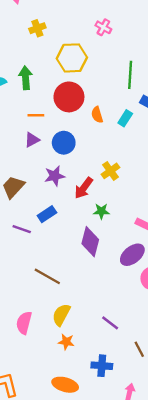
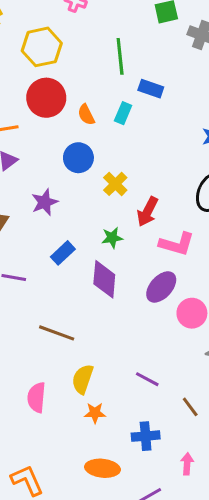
blue circle: (64, 143) -> (78, 158), moved
red arrow: (84, 188) -> (148, 212), moved
blue rectangle: (47, 214) -> (63, 253), moved

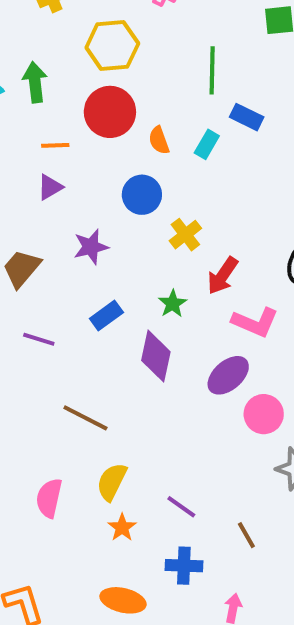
green star: (112, 238) -> (173, 304), turned -30
purple line: (147, 379) -> (181, 507), moved
orange star: (95, 413) -> (122, 528), turned 30

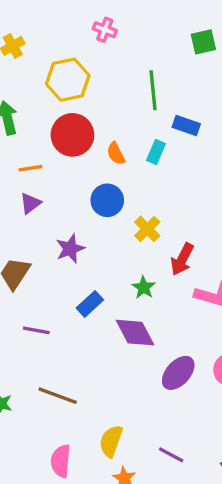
purple diamond: (156, 356) -> (135, 333), turned -33
purple ellipse: (228, 375) -> (178, 373), moved
brown line: (85, 418) -> (58, 396), moved

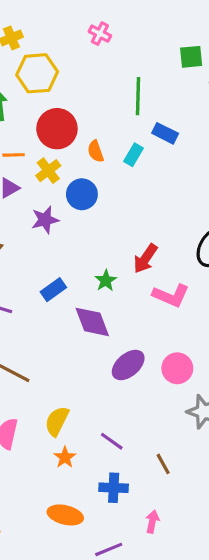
yellow hexagon: (68, 80) -> (37, 73), moved
yellow cross: (147, 229) -> (48, 171), moved
purple star: (70, 249) -> (45, 220), moved

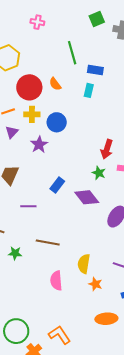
orange semicircle: (96, 151) -> (55, 84), moved
cyan rectangle: (133, 155) -> (89, 90), moved
yellow cross: (48, 171) -> (32, 114), turned -35
green star: (106, 281) -> (99, 173), moved

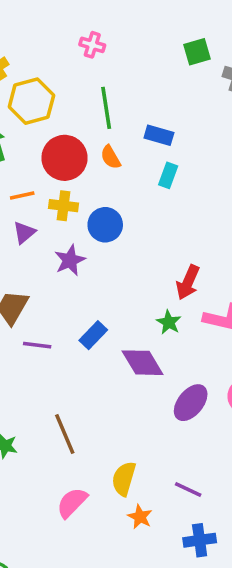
green line: (72, 53) -> (106, 108), moved
blue rectangle: (95, 70) -> (159, 135), moved
purple line: (28, 206) -> (37, 345), moved
brown line: (48, 243) -> (65, 434), turned 50
pink semicircle: (56, 281) -> (72, 503), turned 42

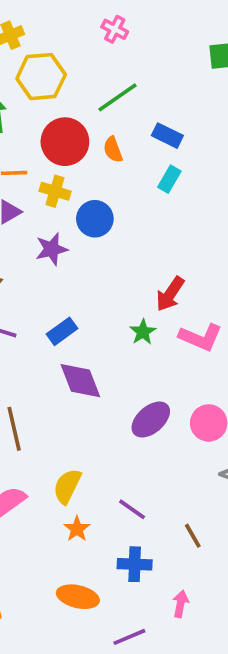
green line: (106, 108) -> (118, 97), turned 54
purple diamond: (143, 363) -> (80, 381), moved

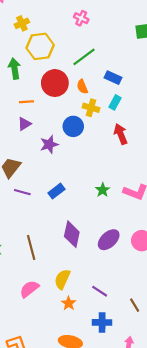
yellow cross: (55, 191) -> (91, 108), moved
red arrow: (170, 294) -> (121, 134), moved, turned 126
purple diamond: (80, 381) -> (72, 234), moved, turned 35

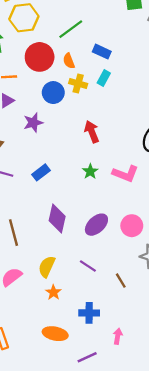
blue circle: (73, 126) -> (53, 93), moved
red arrow: (121, 134) -> (92, 132), moved
purple line: (100, 291) -> (88, 266), moved
brown line: (135, 305) -> (121, 281), moved

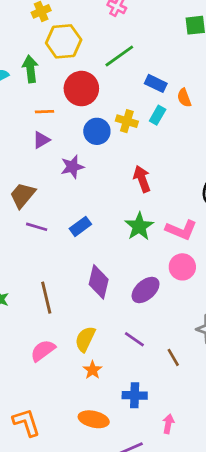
orange semicircle: (69, 61) -> (184, 98), moved
green star: (90, 171) -> (139, 226), size x1.5
pink circle: (132, 226) -> (182, 267), moved

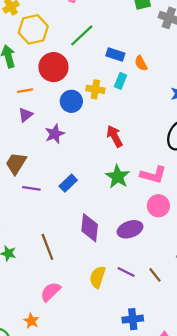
purple ellipse: (146, 290) -> (130, 229), turned 30
yellow semicircle: (85, 339) -> (97, 277), moved
brown line: (173, 357) -> (155, 275), moved
orange star: (93, 370) -> (31, 321), moved

